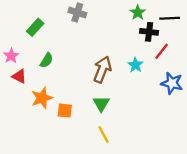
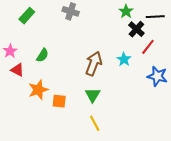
green rectangle: (35, 27) -> (27, 16), moved
black cross: (149, 32) -> (136, 29), turned 35

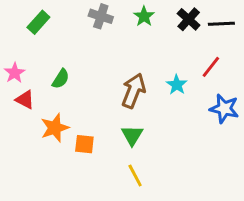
green star: (126, 11) -> (144, 16), moved
black cross: (136, 29) -> (189, 19), moved

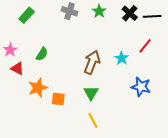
blue star: (224, 109) -> (141, 87), moved

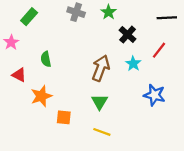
black cross: (130, 13) -> (128, 35), moved
pink star: (10, 50) -> (11, 42), moved
green semicircle: (42, 54) -> (46, 59), turned 136
orange square: (58, 99) -> (64, 117), moved
yellow line: (93, 120) -> (102, 132), turned -42

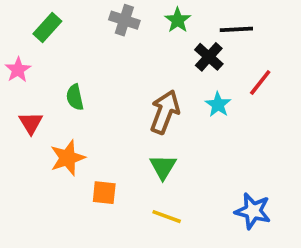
black line: (167, 18) -> (236, 29), moved
red triangle: (19, 75) -> (31, 123), turned 32
blue star: (154, 95) -> (253, 211), moved

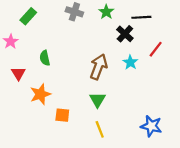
yellow line: (167, 217) -> (100, 129), turned 49

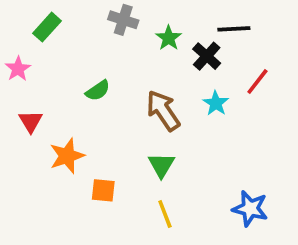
green star: (106, 12) -> (169, 38), moved
green semicircle: (45, 58) -> (98, 91), moved, turned -112
brown arrow: (99, 67) -> (163, 111), turned -55

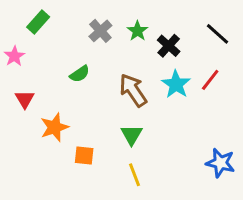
gray cross: (123, 20) -> (100, 31), moved, turned 30
black line: (234, 29) -> (218, 34), moved, turned 45
red line: (257, 82) -> (210, 80), moved
cyan star: (216, 103) -> (176, 84), size x1.4
blue star: (250, 209) -> (221, 163), moved

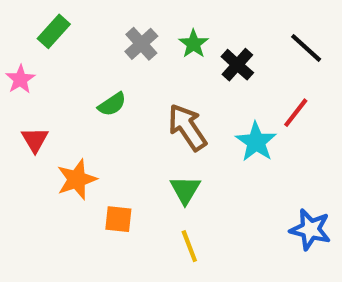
cyan star: (176, 84) -> (256, 142), moved

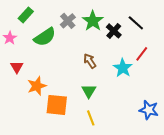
green star: (193, 44) -> (93, 21), size x1.5
black line: (306, 48) -> (136, 23), moved
green semicircle: (112, 104) -> (45, 37), moved, size x1.6
brown arrow: (187, 127) -> (90, 61), size x0.7
orange square: (118, 219) -> (57, 105), size x1.6

